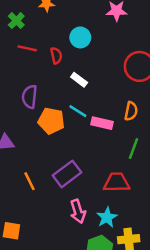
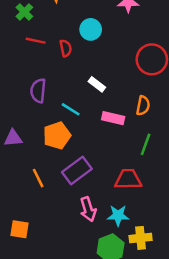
white rectangle: (79, 80) -> (97, 84), moved
cyan line: (78, 111) -> (71, 109), moved
orange pentagon: (51, 121) -> (57, 136), moved, turned -30
cyan star: (107, 217) -> (118, 215), turned 30

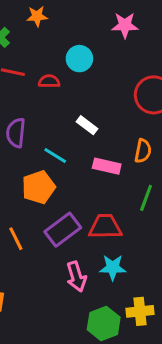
red semicircle: (66, 48) -> (49, 81), turned -77
red trapezoid: (128, 179) -> (105, 227), moved
cyan star: (118, 215) -> (113, 267), moved

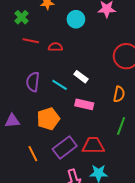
cyan circle: (79, 59) -> (76, 19), moved
cyan line: (55, 155) -> (60, 85), moved
pink rectangle: (107, 166) -> (84, 104), moved

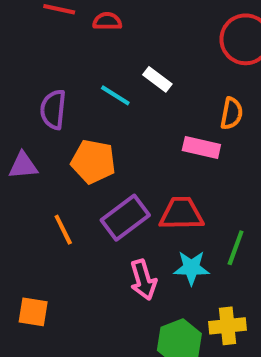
purple semicircle: (33, 82) -> (53, 109), moved
pink rectangle: (84, 104) -> (201, 148), moved
orange pentagon: (48, 119) -> (93, 162), turned 30
green line: (121, 126) -> (236, 248), moved

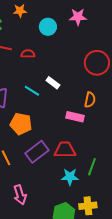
pink arrow: (143, 280) -> (20, 195), moved

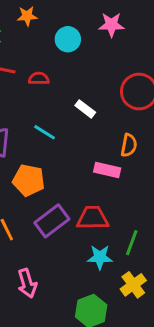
white rectangle: (53, 83) -> (85, 109), moved
yellow cross: (88, 206) -> (133, 285), moved, turned -30

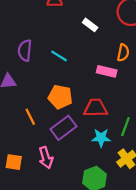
cyan line: (45, 132) -> (59, 56), moved
orange pentagon: (29, 180) -> (60, 97), moved
purple rectangle: (52, 221) -> (63, 128), moved

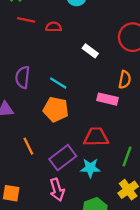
orange pentagon: (60, 97) -> (56, 109), moved
cyan star: (101, 138) -> (90, 168), moved
pink arrow: (46, 158) -> (57, 190), moved

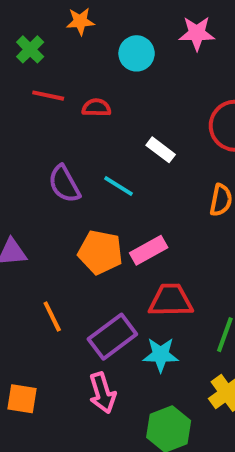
purple semicircle: (23, 77) -> (64, 184), moved, turned -35
cyan line: (58, 83) -> (118, 186), moved
pink rectangle: (107, 99) -> (149, 250), moved, turned -42

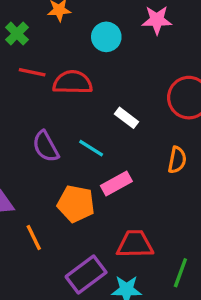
red semicircle: (96, 108) -> (73, 82), size x1.6
pink rectangle: (149, 250) -> (116, 184), moved
orange line: (52, 317) -> (34, 237), moved

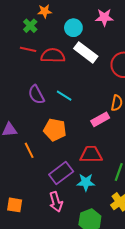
green cross: (17, 34) -> (30, 26), moved
white rectangle: (127, 118) -> (86, 52), moved, size x1.6
pink rectangle: (116, 184) -> (100, 119), moved

